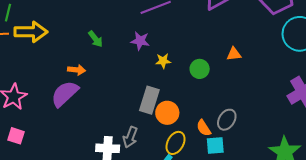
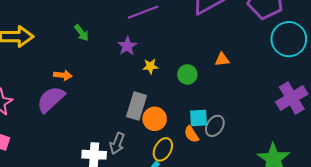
green arrow: (95, 39) -> (81, 33), moved
purple star: (140, 41) -> (127, 46), turned 30
cyan square: (215, 145) -> (198, 118), moved

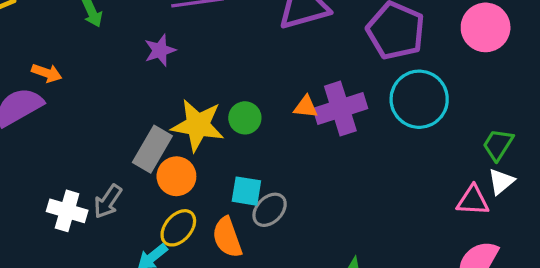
yellow star: (150, 66) -> (198, 125), moved, size x2.0
purple cross: (292, 98) -> (340, 109), moved
orange semicircle: (191, 134) -> (227, 237), moved, size x1.4

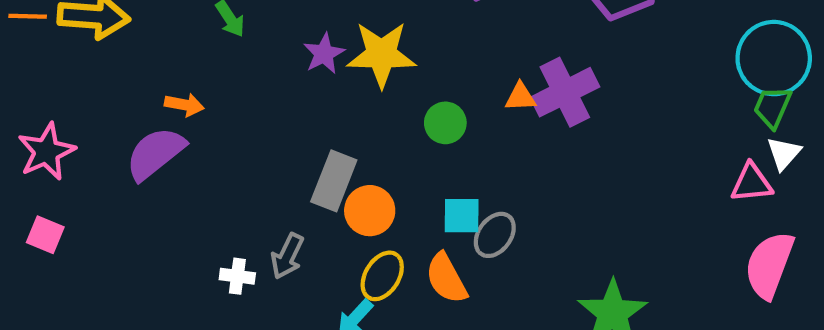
cyan circle: (419, 99) -> (774, 58), moved
yellow star: (198, 125) -> (381, 54), moved
white cross: (67, 211) -> (237, 276), size x0.7

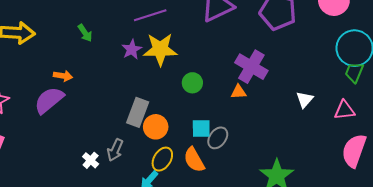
purple cross: (565, 92) -> (251, 67), turned -32
orange triangle: (520, 97) -> (239, 92), moved
white triangle: (784, 153) -> (305, 100), moved
white cross: (237, 276) -> (91, 160), turned 35

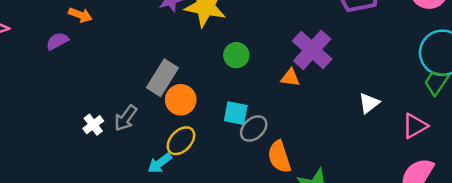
purple semicircle: (49, 100) -> (57, 41), size x0.6
pink triangle: (345, 110) -> (415, 126), turned -35
orange semicircle: (194, 160) -> (279, 157), moved

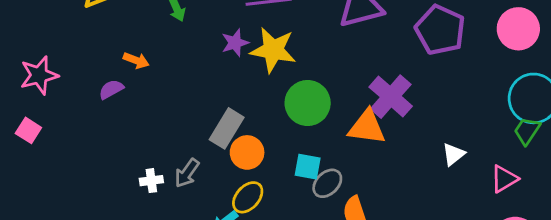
green circle: (236, 55) -> (308, 103), size x1.6
orange triangle: (290, 78) -> (367, 127), size x1.8
white cross: (93, 125) -> (151, 181), turned 30

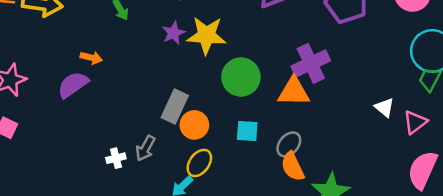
purple semicircle: (111, 89) -> (73, 85), size x1.5
purple cross: (391, 97) -> (311, 63), turned 30
white triangle: (453, 154) -> (384, 107), moved, turned -35
gray ellipse: (327, 183) -> (289, 144), moved

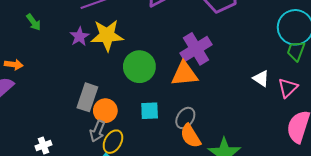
gray arrow: (145, 148) -> (97, 131), moved

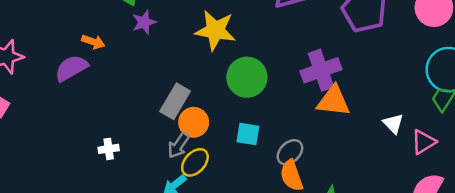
purple star: (79, 36) -> (144, 22), moved
orange triangle: (184, 74) -> (333, 101), moved

